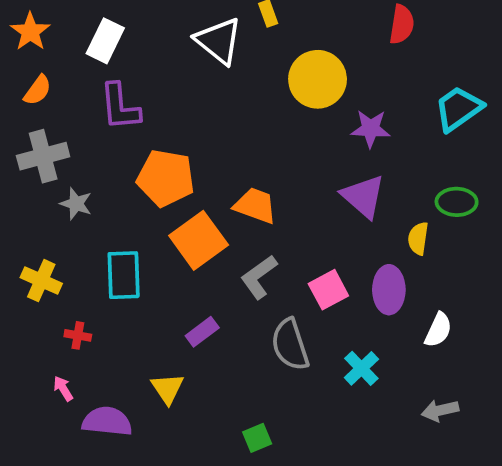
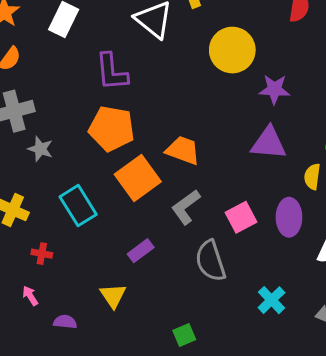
purple L-shape: (120, 107) -> (112, 72), moved
purple triangle: (363, 196) -> (269, 143), turned -36
cyan rectangle: (124, 275) -> (78, 206), turned -30
cyan cross: (361, 368) -> (272, 300), moved
purple semicircle: (107, 421) -> (65, 322), size x0.6

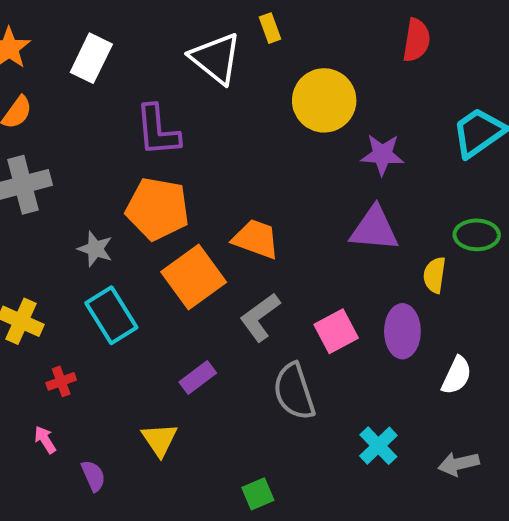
gray star: (40, 149) -> (95, 249), moved
red cross: (42, 254) -> (61, 381), turned -30
purple semicircle: (65, 322) -> (93, 476), turned 60

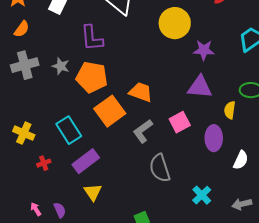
gray star: (95, 249) -> (61, 66), moved
pink square: (336, 331) -> (180, 122), moved
purple rectangle: (198, 377) -> (86, 161), moved, size x1.5
pink arrow: (45, 440) -> (36, 209), moved

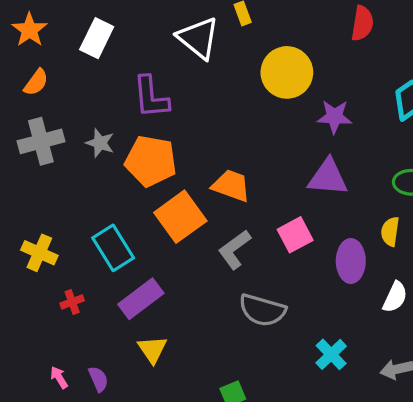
yellow semicircle: (230, 110) -> (390, 231), moved
gray semicircle: (160, 168) -> (262, 310), turned -56

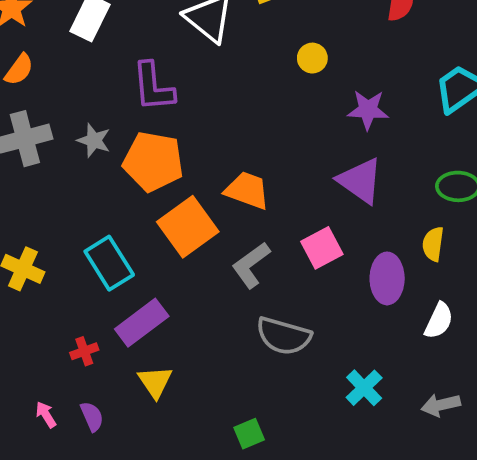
yellow circle: (287, 72) -> (312, 58), size x0.5
purple triangle: (328, 177) -> (360, 181), turned 30
red cross: (72, 302) -> (84, 351), moved

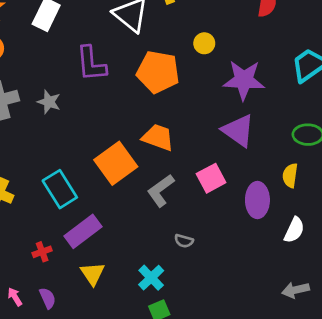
purple star: (368, 110) -> (244, 80), size x1.4
orange pentagon: (153, 162) -> (158, 72), moved
gray semicircle: (284, 336) -> (184, 241), size x0.5
cyan cross: (364, 388) -> (151, 278), moved

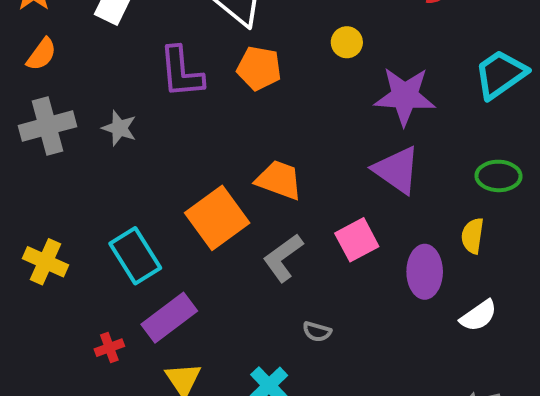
orange pentagon: (158, 72) -> (259, 68), moved, size x0.7
white semicircle: (294, 230) -> (479, 316), turned 30

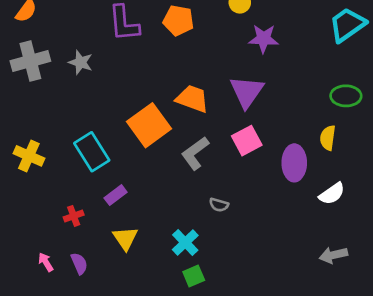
purple star: (405, 96) -> (264, 39), moved, size x0.7
purple triangle: (397, 170) -> (247, 92), moved, turned 30
purple rectangle: (169, 318) -> (116, 195), size x0.6

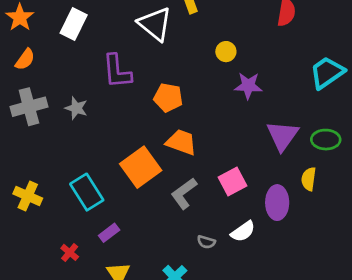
orange pentagon: (178, 20) -> (168, 98), moved
purple triangle: (247, 92) -> (282, 136), moved
white semicircle: (332, 194) -> (243, 231), moved
red cross: (74, 216) -> (70, 252), turned -30

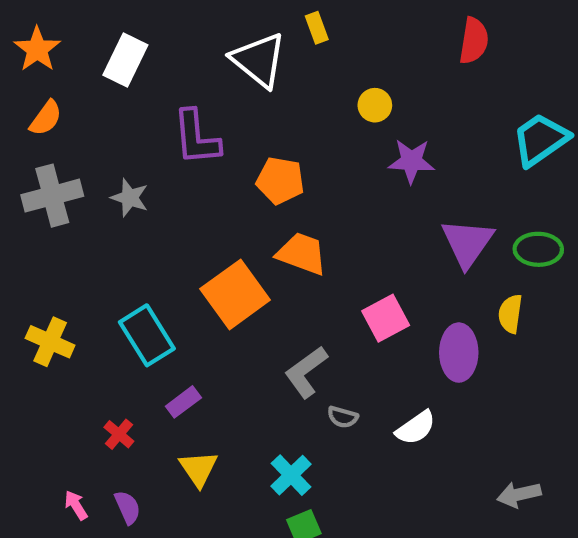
gray L-shape: (184, 193) -> (306, 372), moved
white semicircle: (243, 231) -> (416, 428), moved

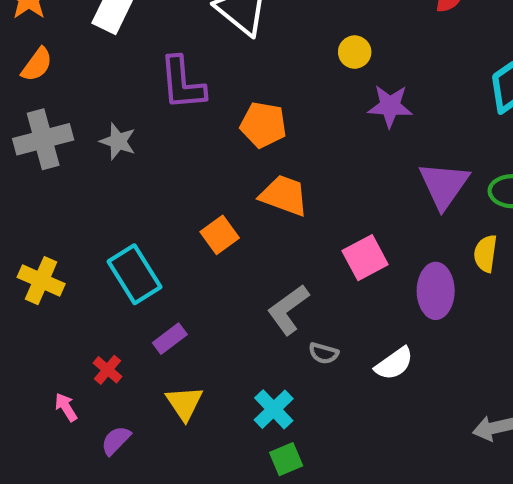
orange square: (235, 294) -> (220, 235), size x0.6
pink arrow: (76, 505) -> (66, 407), moved
purple semicircle: (128, 507) -> (116, 440), turned -112

